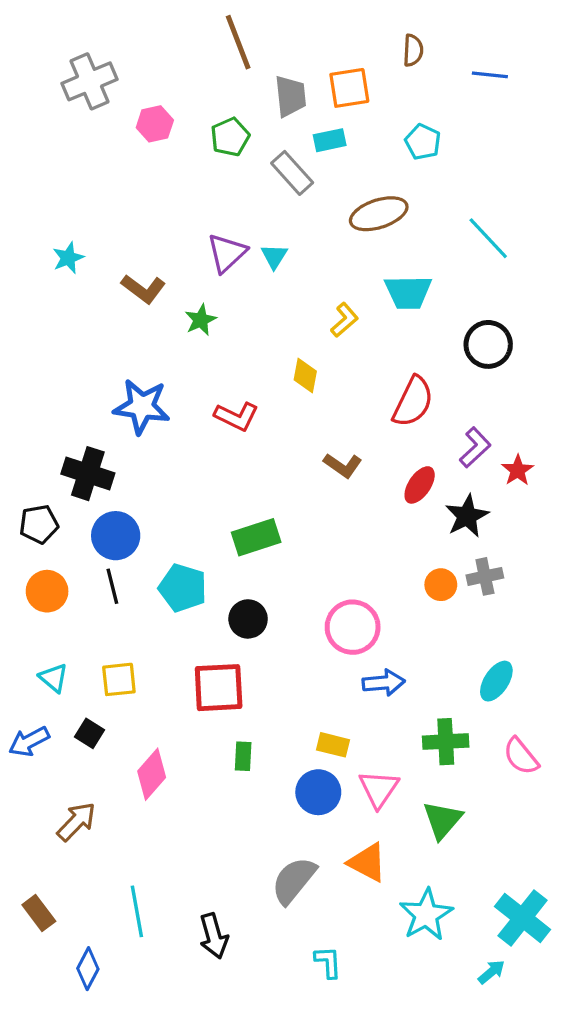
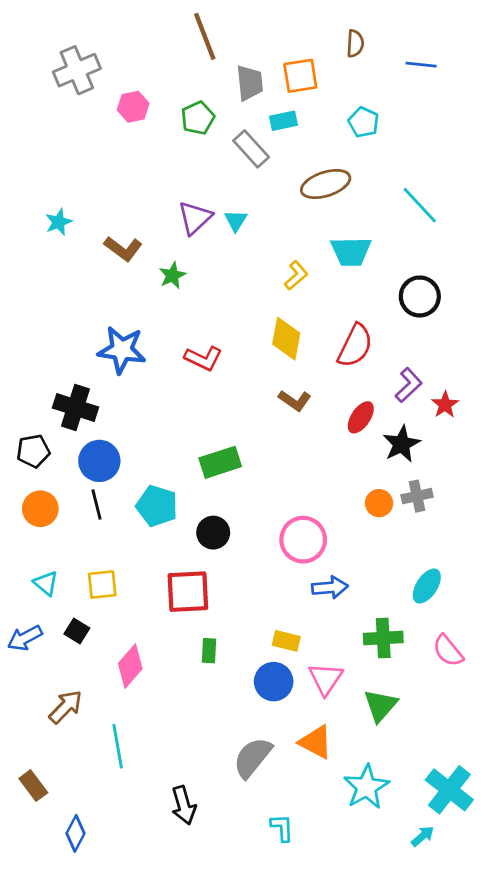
yellow diamond: (305, 375) -> (286, 339), moved, size x1.4
cyan line: (137, 911) -> (118, 746), moved

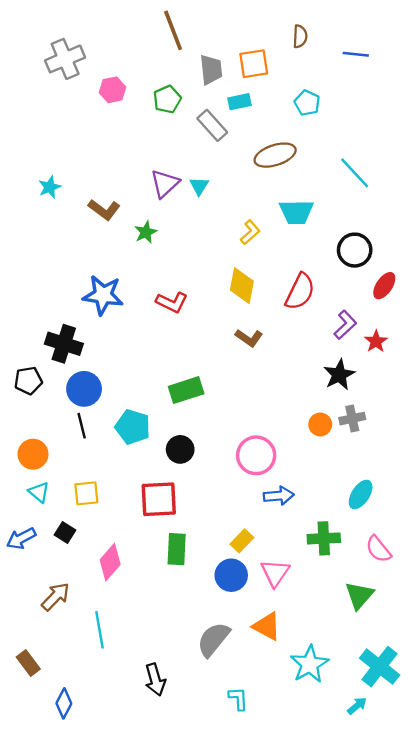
red ellipse: (361, 417) -> (384, 286), moved
orange circle: (40, 509) -> (33, 454), moved
yellow rectangle: (286, 641) -> (242, 541), turned -60
green rectangle: (209, 651) -> (177, 549), size x1.5
green triangle: (380, 705) -> (359, 595), moved

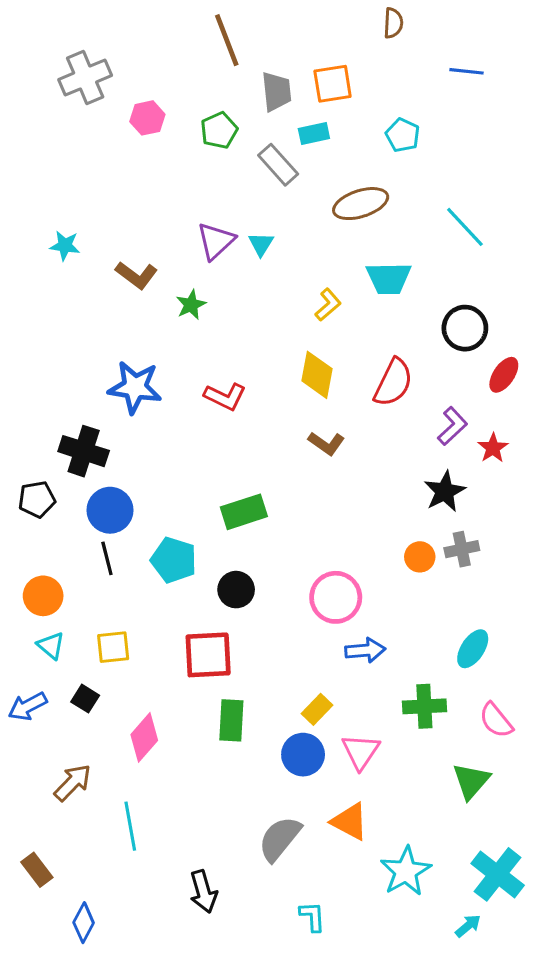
brown semicircle: (300, 36) -> (393, 23), moved
cyan star: (50, 187) -> (65, 246), turned 30

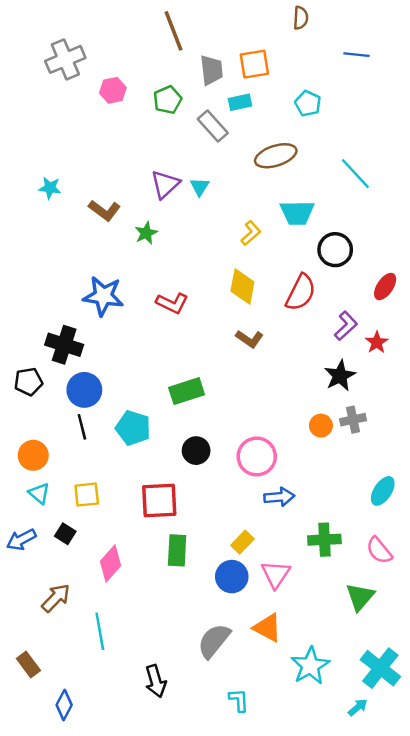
black circle: (465, 328) -> (335, 250), moved
black circle: (236, 590) -> (196, 451), moved
cyan ellipse: (473, 649) -> (383, 491), moved

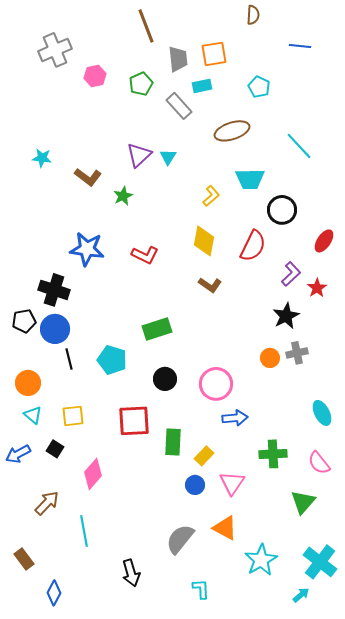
blue circle: (84, 390) -> (55, 329), moved
cyan ellipse: (383, 491) -> (322, 413), turned -60
green rectangle: (177, 550) -> (173, 442), moved
blue circle: (232, 577) -> (195, 485), size x0.7

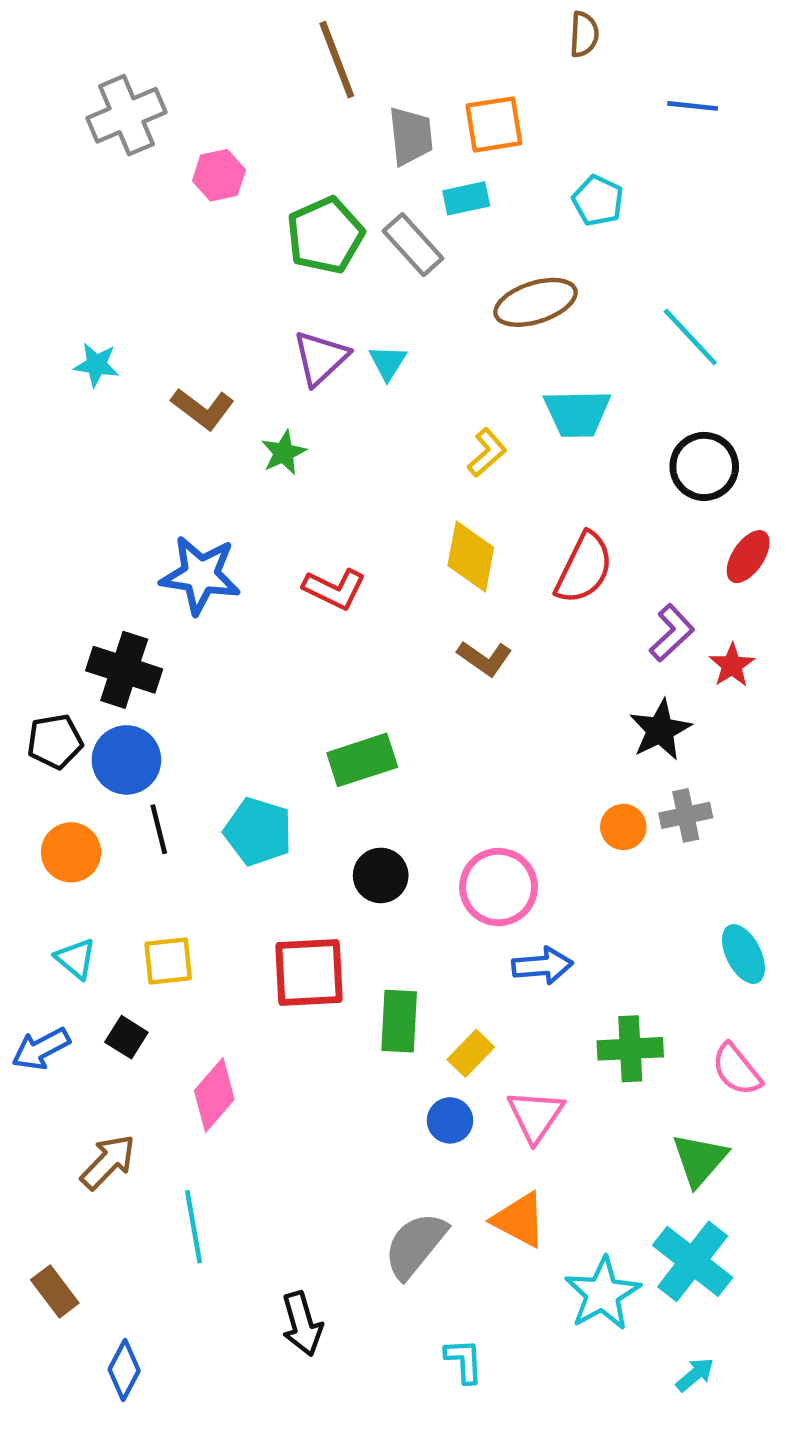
green pentagon: (141, 84) -> (325, 235), moved, size x1.4
black circle: (282, 210) -> (704, 466), moved
orange circle: (28, 383) -> (71, 852), moved
cyan cross: (320, 562) -> (693, 1261), moved

